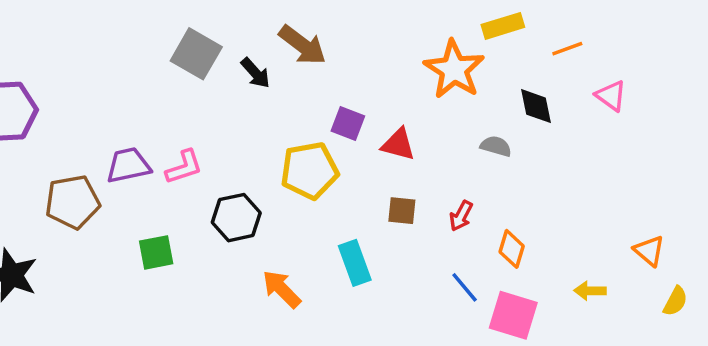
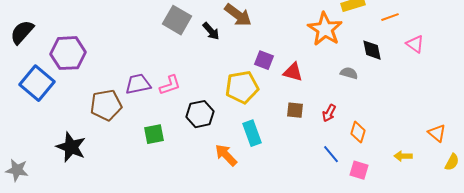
cyan rectangle: (355, 263) -> (252, 133), moved
pink square: (513, 315) -> (359, 170), size x0.7

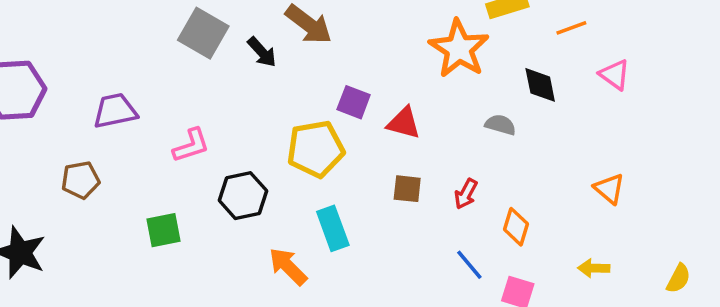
purple trapezoid: (138, 84) -> (115, 111), moved
brown pentagon: (106, 105) -> (81, 180), size x0.7
orange triangle: (437, 133) -> (609, 189), moved

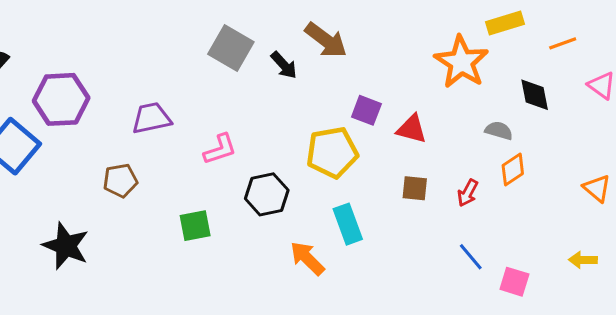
orange diamond: (516, 227) -> (513, 170), moved, turned 40

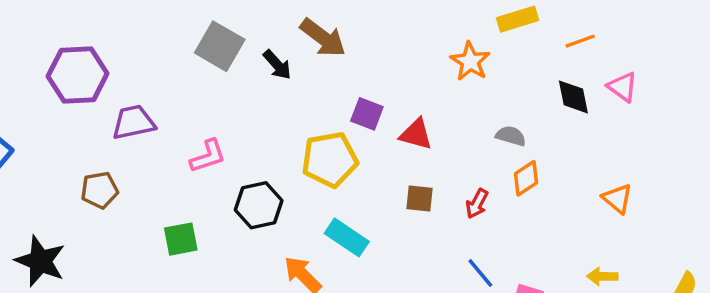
orange star: (461, 62) -> (470, 61), size x0.7
black diamond: (535, 95) -> (573, 97), moved
purple hexagon: (61, 99) -> (78, 75), moved
cyan rectangle: (348, 224) -> (347, 237), turned -36

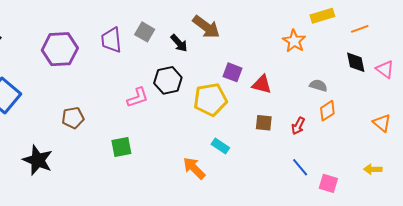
gray square: (220, 46) -> (145, 32), size x0.7
pink triangle: (622, 87) -> (385, 69), moved
purple trapezoid: (133, 122) -> (111, 40), moved, turned -84
black hexagon: (259, 205) -> (168, 80), moved
cyan rectangle: (347, 237) -> (220, 146), size x0.7

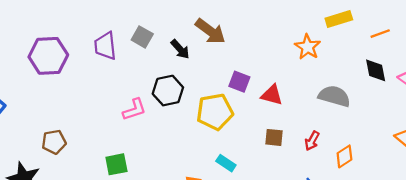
gray semicircle: (318, 85) -> (334, 96), size x1.6
orange diamond: (327, 111) -> (344, 156), moved
brown pentagon: (73, 118) -> (54, 142), moved

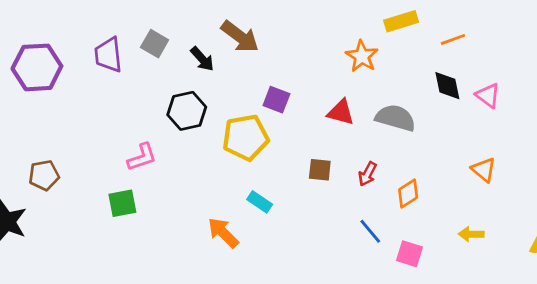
red triangle: (272, 95) -> (341, 112), moved
pink L-shape: (134, 110) -> (142, 157), moved

